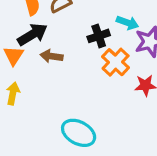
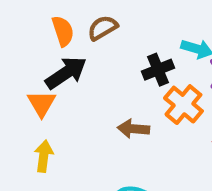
brown arrow: (51, 56) -> (133, 129), moved

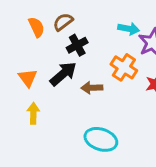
black cross: (158, 70) -> (77, 45), moved
black arrow: (66, 73) -> (63, 74), moved

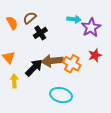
orange cross: (124, 67) -> (72, 64), moved
black arrow: (63, 74) -> (34, 68), moved
brown arrow: (92, 88) -> (52, 61), size x1.5

